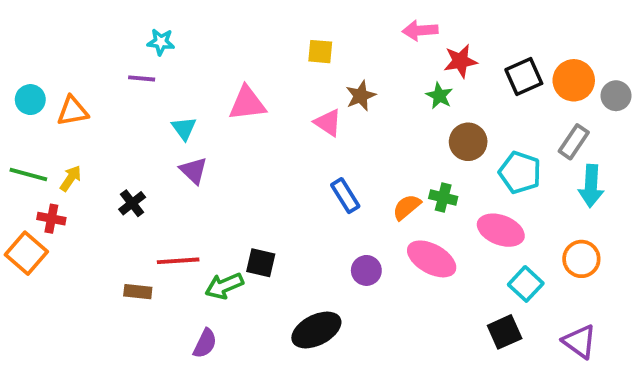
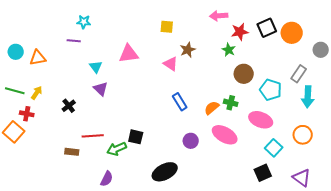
black square: (524, 76) -> (267, 28), moved
orange circle: (574, 80) -> (292, 33), moved

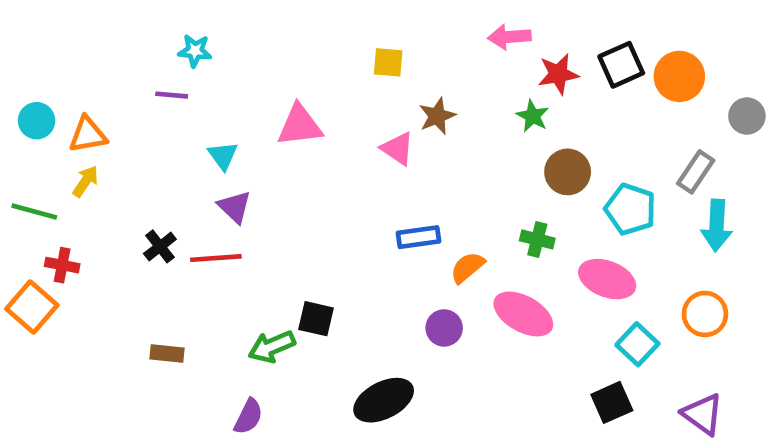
yellow arrow: (37, 93) -> (85, 181), moved
blue rectangle: (180, 102) -> (419, 237), turned -66
orange semicircle: (212, 108) -> (467, 267), moved
red line: (93, 136) -> (216, 258), moved

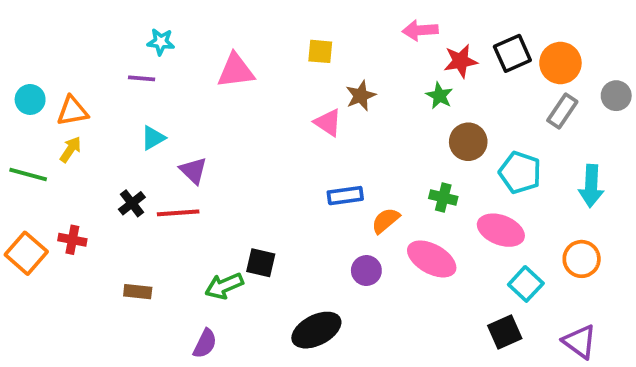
pink triangle: (300, 125) -> (236, 71), moved
cyan triangle: (223, 156) -> (153, 138), moved, turned 36
gray rectangle: (696, 172) -> (562, 111), moved
red cross: (62, 265) -> (72, 240), moved

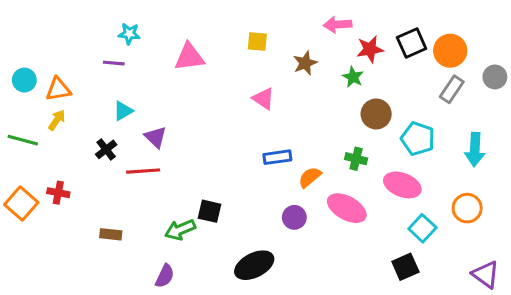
brown star: (361, 96) -> (305, 63), moved
black cross: (132, 203) -> (106, 149), moved
purple triangle: (580, 342) -> (486, 274), moved

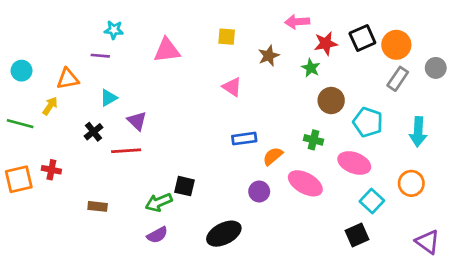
orange triangle: (58, 89) -> (68, 79), moved
orange square: (21, 203) -> (19, 179), turned 36
purple semicircle: (165, 276) -> (157, 235), moved, turned 35

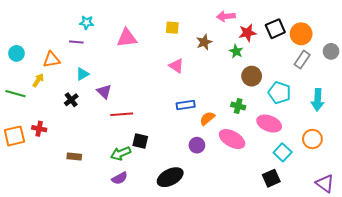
red line: (126, 151) -> (122, 114), moved

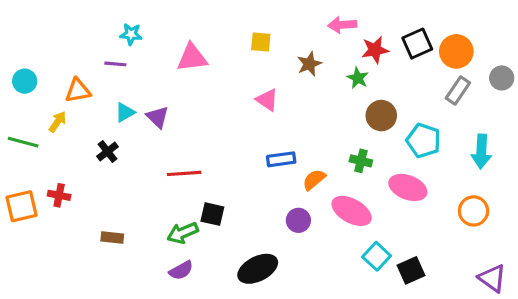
purple triangle: (104, 92) -> (158, 117), moved
cyan square: (283, 152) -> (377, 256), moved

